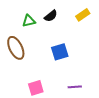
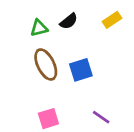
brown ellipse: (16, 48) -> (46, 64), moved
purple line: (75, 87) -> (101, 117), turned 40

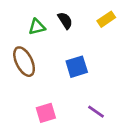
black semicircle: (69, 21) -> (65, 20), turned -84
brown ellipse: (46, 64) -> (24, 62), moved

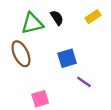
green triangle: (37, 27) -> (32, 23), size x1.5
purple line: (96, 112) -> (84, 82), moved

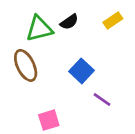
black semicircle: (57, 18) -> (69, 22), turned 88
blue square: (67, 58) -> (82, 71), turned -30

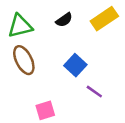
yellow rectangle: (113, 20) -> (104, 19), size x1.5
green triangle: (39, 29) -> (20, 26), moved

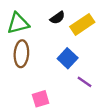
yellow rectangle: (104, 19) -> (82, 24), moved
brown ellipse: (24, 60) -> (21, 54), turned 30

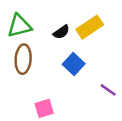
black semicircle: (57, 18) -> (61, 32), moved
purple line: (84, 82) -> (108, 90), moved

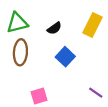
yellow rectangle: (90, 27) -> (93, 25), moved, turned -30
purple line: (108, 90) -> (96, 93), moved

